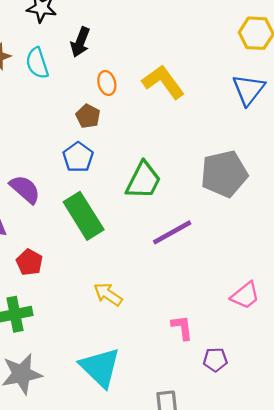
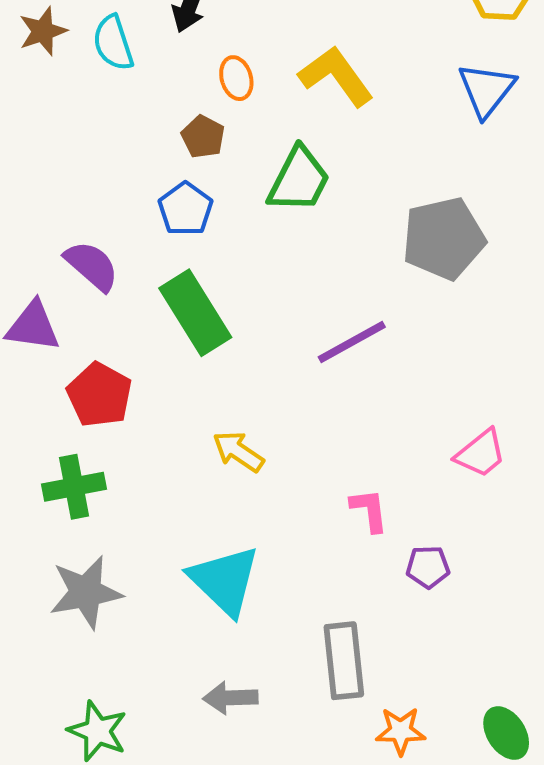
green trapezoid: (143, 180) -> (299, 180), moved
red pentagon: (29, 262) -> (99, 395), size x1.4

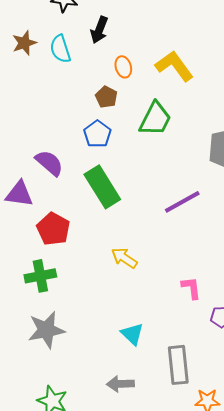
cyan triangle: (225, 581) -> (132, 334), moved, size x0.6

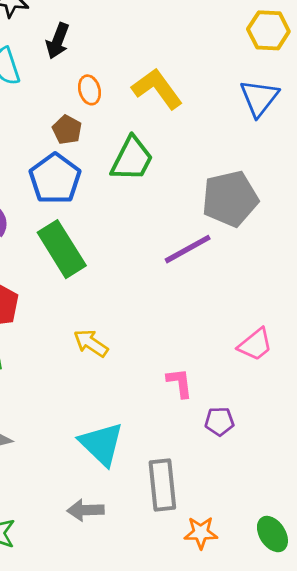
blue pentagon: (97, 134) -> (55, 179), size x1.4
purple line: (182, 202) -> (188, 249), moved
cyan triangle: (132, 334) -> (101, 444), size x1.5

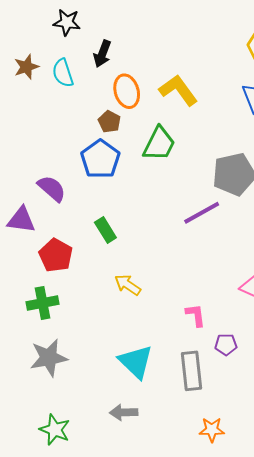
orange ellipse: (90, 90) -> (127, 91), size x1.5
green rectangle: (62, 249) -> (105, 230), moved, size x0.6
gray rectangle: (162, 485) -> (192, 371), moved

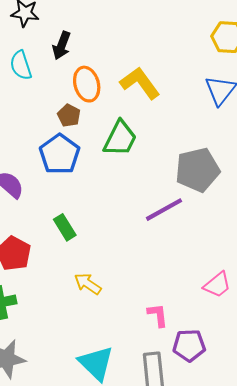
purple pentagon: (226, 345) -> (189, 345), size x1.4

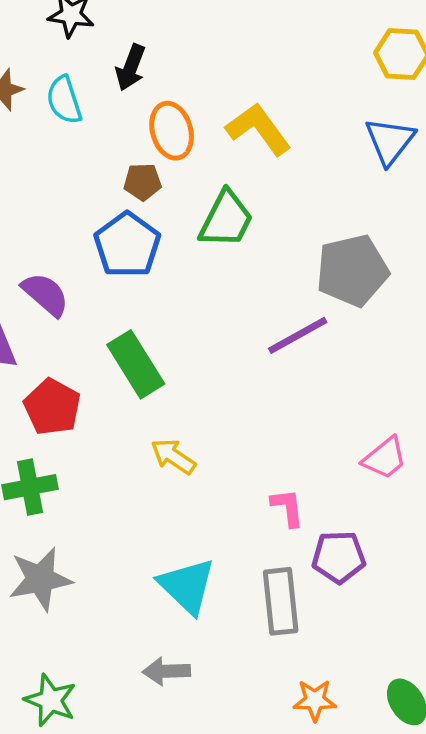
brown pentagon: (69, 115) -> (143, 182), turned -30
green rectangle: (65, 227) -> (136, 364), size x1.5

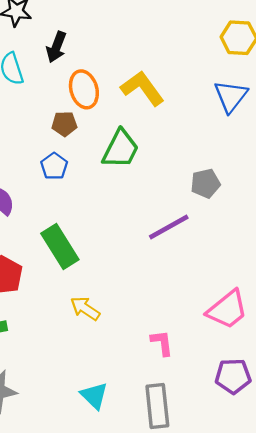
blue pentagon: (127, 245) -> (54, 166), size x0.6
gray pentagon: (352, 271) -> (206, 183), size x0.6
pink trapezoid: (385, 458) -> (227, 310), size x1.4
purple pentagon: (339, 557) -> (233, 376), moved
cyan triangle: (187, 586) -> (94, 396), size x0.7

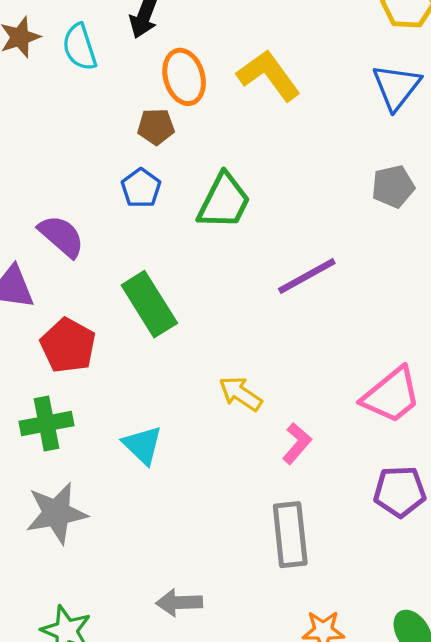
green trapezoid: (121, 149) -> (224, 201), moved
gray pentagon: (206, 183) -> (393, 186), moved
yellow arrow: (85, 308) -> (240, 394), moved
pink L-shape: (162, 343) -> (297, 443), turned 48
cyan triangle: (94, 396) -> (143, 445), moved

